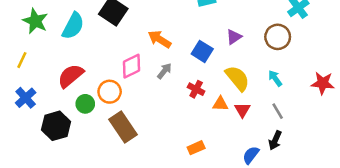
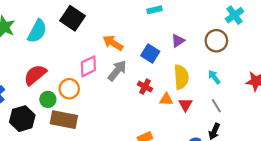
gray arrow: (164, 71) -> (117, 71), size x1.5
yellow semicircle: (237, 78) -> (181, 77), turned 35
brown rectangle: (123, 127) -> (64, 120), moved, turned -45

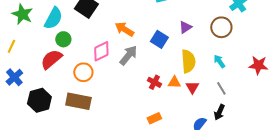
red cross: (145, 87) -> (154, 82), moved
green circle: (48, 99) -> (63, 39), moved

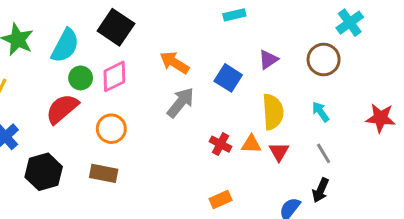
pink diamond: (101, 51) -> (114, 76), moved
brown rectangle: (78, 101) -> (104, 173), size x0.7

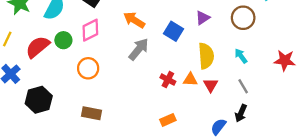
green circle: (81, 78) -> (63, 40), moved
red semicircle: (62, 109) -> (38, 47), moved
brown rectangle: (104, 173) -> (92, 113), moved

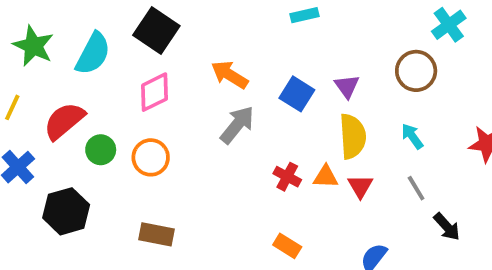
purple triangle: (203, 18) -> (347, 86), moved, turned -32
green circle: (63, 40) -> (101, 150), moved
black arrow: (241, 113) -> (447, 227), moved, turned -66
orange rectangle: (168, 120) -> (287, 246), turned 56

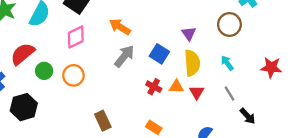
blue square: (297, 94) -> (159, 54), moved
brown rectangle: (156, 234) -> (103, 121), moved, turned 54

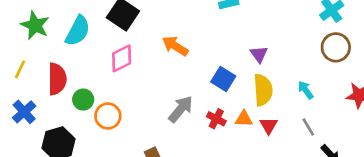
brown circle: (229, 24) -> (336, 47), moved
red semicircle: (23, 54) -> (57, 79), turned 130
gray arrow: (124, 56) -> (181, 109), moved
orange circle: (73, 75) -> (108, 116), moved

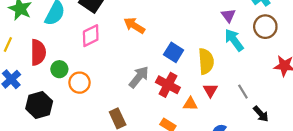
purple triangle: (259, 54) -> (228, 15), moved
cyan arrow: (306, 90) -> (234, 40), moved, size x1.5
red cross: (216, 119) -> (168, 85), size x1.5
orange triangle: (244, 119) -> (190, 104), moved

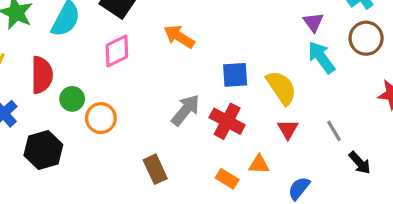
blue square: (174, 52) -> (235, 75), turned -36
yellow semicircle: (206, 61) -> (281, 88), turned -30
orange triangle: (190, 104) -> (259, 164), moved

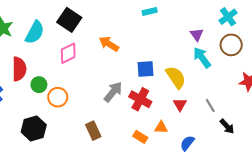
black hexagon: (43, 150) -> (34, 128), moved

